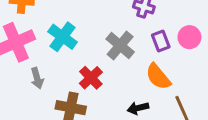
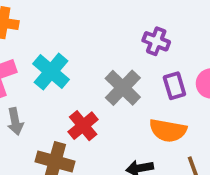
orange semicircle: (158, 77) -> (168, 130), turned -44

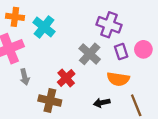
purple cross: (156, 41) -> (109, 25), size x1.5
cyan cross: (51, 72) -> (44, 27), moved

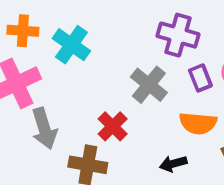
gray arrow: (25, 77) -> (44, 128), size x1.5

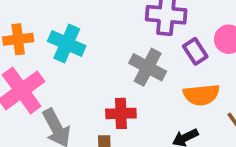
red cross: (113, 126) -> (121, 113), turned -36

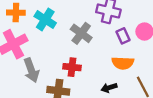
gray cross: (148, 67) -> (81, 33), moved

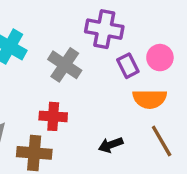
orange semicircle: (123, 63) -> (150, 99), moved

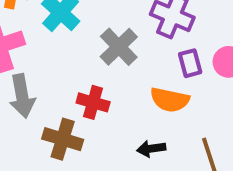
orange semicircle: (150, 99) -> (170, 100), moved

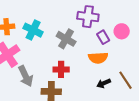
black arrow: (151, 149) -> (104, 83), moved

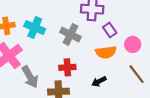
pink circle: (122, 31) -> (133, 44), moved
black arrow: (104, 83) -> (99, 81), moved

